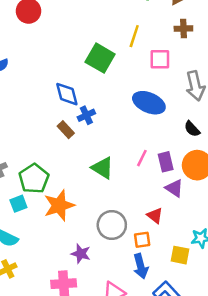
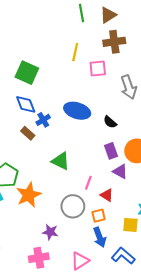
brown cross: (183, 29) -> (114, 42), size x1.5
green square: (100, 58) -> (27, 73), moved
blue ellipse: (149, 103) -> (77, 111), moved
black semicircle: (192, 129) -> (110, 122), moved
pink line: (142, 158) -> (88, 183), moved

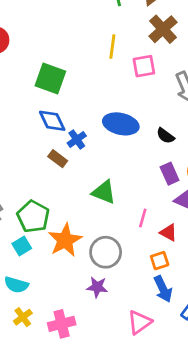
brown cross: (114, 42) -> (163, 29), turned -30
gray circle: (73, 206) -> (106, 252), moved
pink cross: (39, 258) -> (62, 324), moved

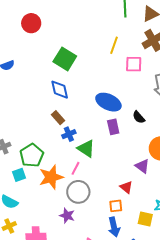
blue cross: (77, 139) -> (69, 134), moved
purple rectangle: (170, 174) -> (113, 127), moved
pink line: (143, 218) -> (75, 168), moved

